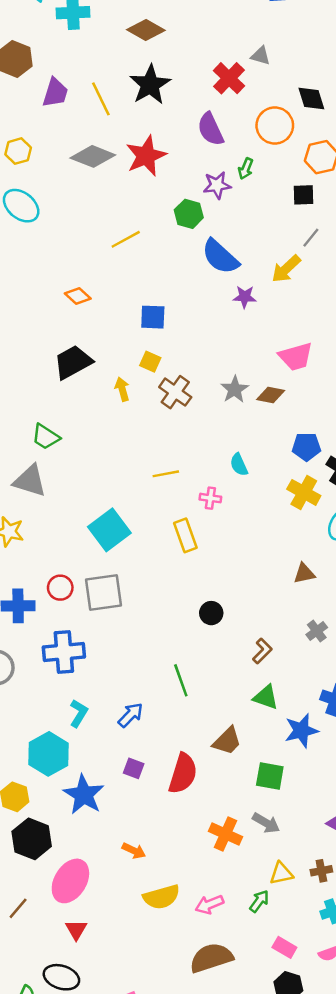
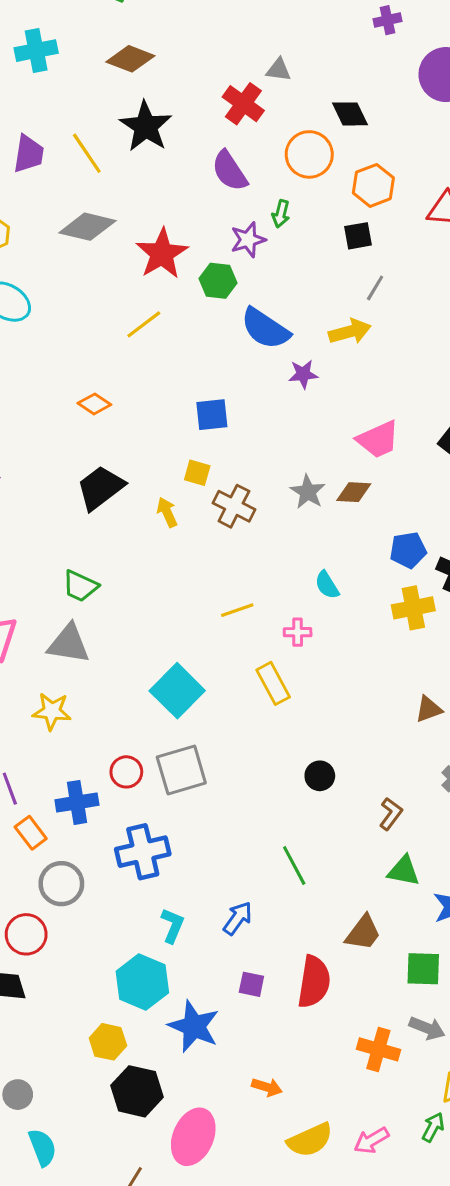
red star: (146, 156) -> (162, 254), moved
yellow arrow: (286, 269) -> (350, 332), turned -144
blue square: (153, 317) -> (212, 415), moved
yellow cross: (304, 492) -> (413, 608), turned -32

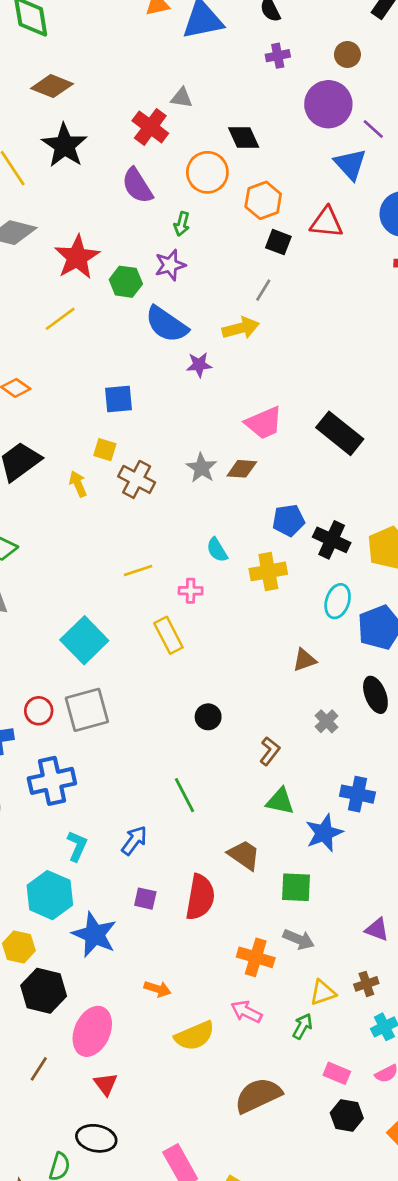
black square: (358, 236) -> (278, 242), moved, turned 30
purple star: (248, 240) -> (170, 265), moved
yellow cross: (413, 608) -> (268, 571), moved
brown trapezoid: (363, 933) -> (244, 855), turned -93
pink arrow: (371, 1141) -> (246, 1012), moved, turned 56

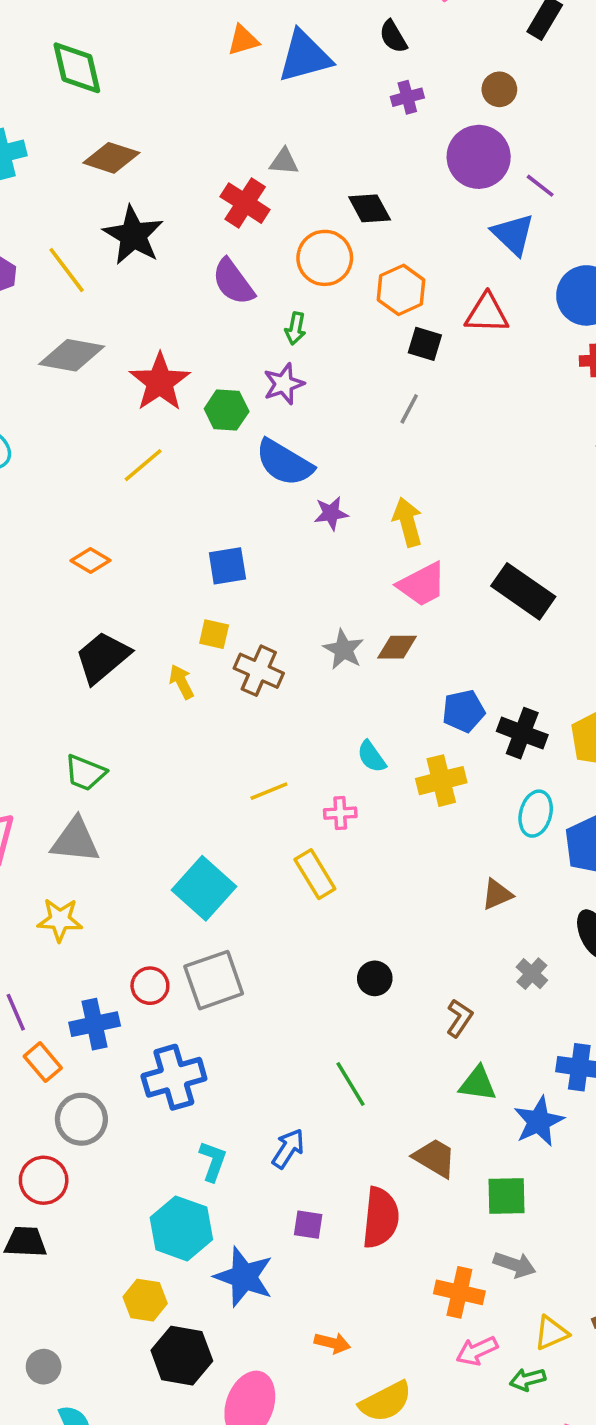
yellow arrow: (241, 328) -> (408, 522), moved, turned -87
pink arrow: (246, 1012) -> (477, 1351), moved, turned -48
green arrow: (302, 1026) -> (528, 1379), turned -130

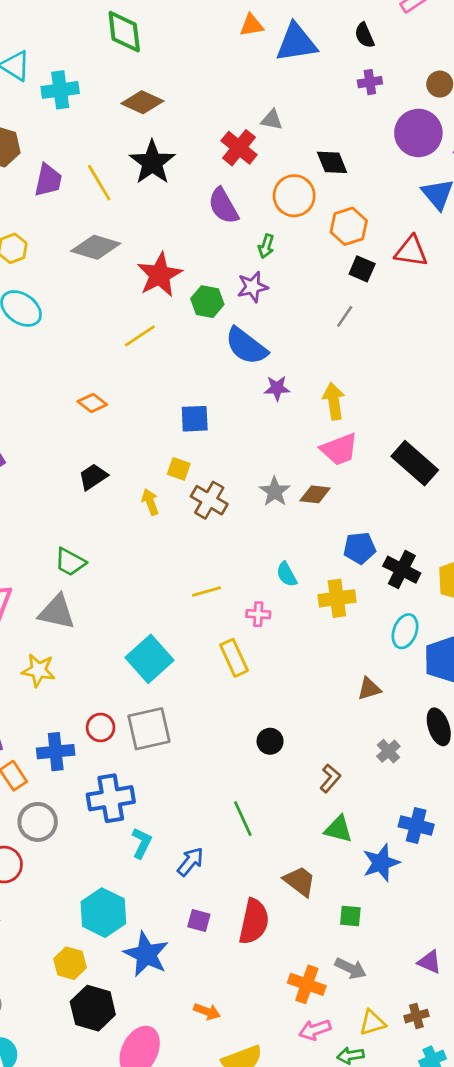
black trapezoid: (103, 657) -> (93, 477), size x0.7
cyan L-shape: (213, 1161) -> (142, 843), moved
green square: (506, 1196) -> (350, 916), size x0.7

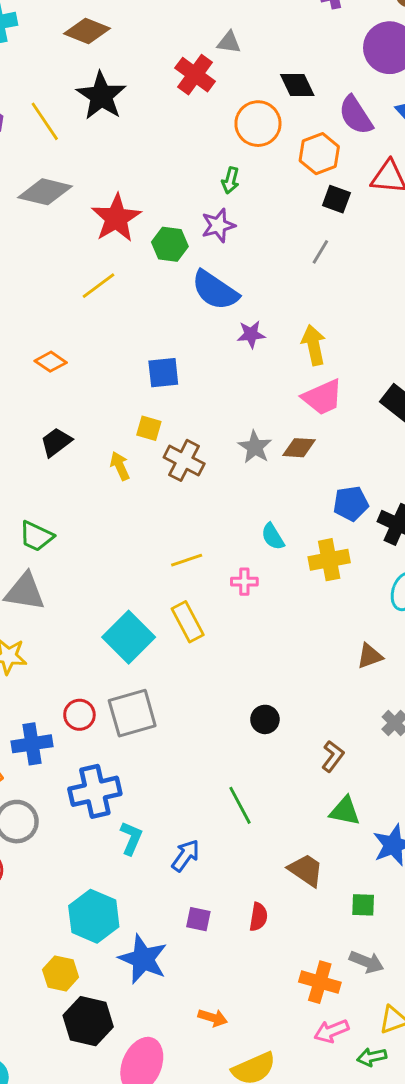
purple semicircle: (223, 206) -> (356, 115), moved
yellow rectangle: (234, 658) -> (188, 622), moved
red semicircle: (254, 922) -> (258, 917), size x0.6

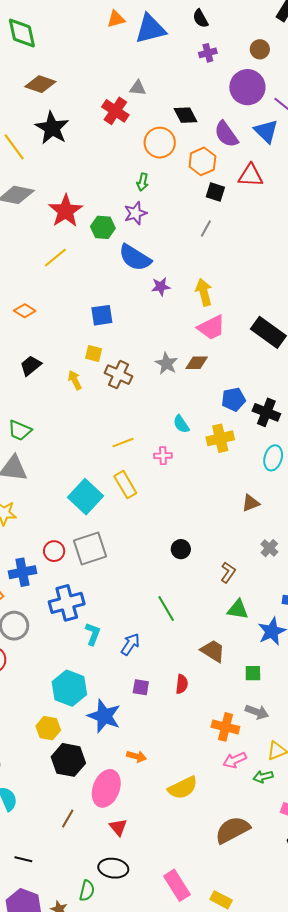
orange arrow: (213, 1018) -> (136, 756), moved

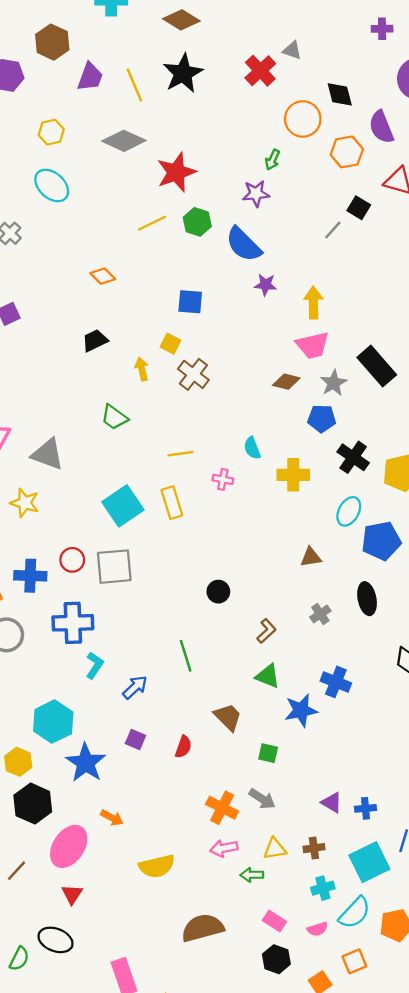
black square: (215, 192) -> (359, 208), moved
green hexagon: (103, 227) -> (197, 222), moved
gray star: (166, 363) -> (334, 383), moved
blue pentagon: (233, 399) -> (322, 418), moved
green trapezoid: (20, 430) -> (114, 417), moved

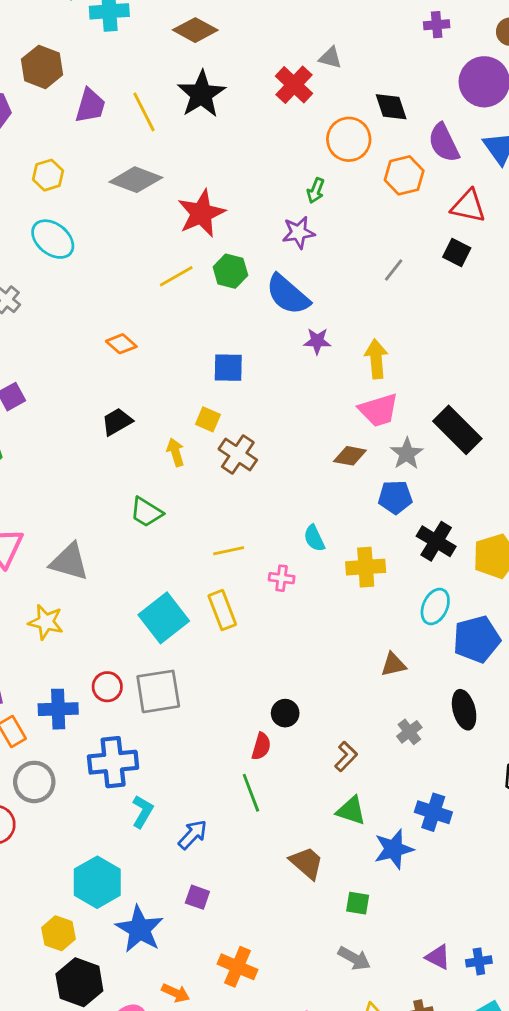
black square: (359, 208) -> (457, 253), moved
red semicircle: (183, 747) -> (261, 746), moved
orange cross: (222, 808) -> (238, 967), moved

